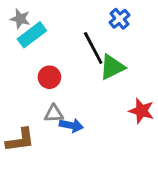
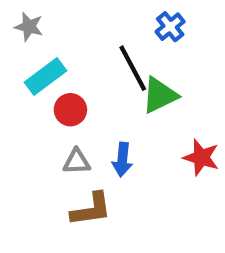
cyan rectangle: (32, 35) -> (46, 76), moved
blue arrow: (71, 125) -> (122, 160), moved, turned 85
brown L-shape: (20, 140) -> (91, 209), moved

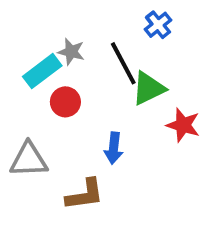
gray star: (29, 27) -> (71, 52), moved
red star: (201, 157) -> (183, 125), moved
gray triangle: (77, 162) -> (29, 160), moved, size x1.5

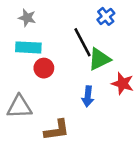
gray star: (71, 52) -> (27, 18), moved
cyan rectangle: (42, 71) -> (28, 47), turned 40
blue arrow: (114, 148) -> (88, 96), moved

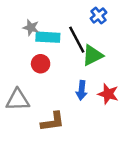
gray star: (27, 18) -> (31, 28), moved
cyan rectangle: (28, 47) -> (48, 37), moved
red star: (123, 84) -> (108, 94), moved

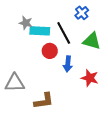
green triangle: (92, 55) -> (92, 41), moved, turned 42
red circle: (41, 64) -> (50, 51), moved
blue arrow: (82, 90) -> (68, 64), moved

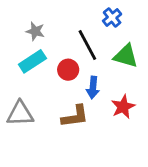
cyan rectangle: (40, 31) -> (32, 61), moved, turned -36
red star: (90, 78) -> (123, 107), turned 30
brown L-shape: (44, 101) -> (75, 116), moved

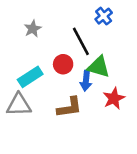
gray star: (35, 31) -> (33, 29), turned 30
green triangle: (126, 56) -> (99, 67), moved
cyan rectangle: (32, 61) -> (30, 77), moved

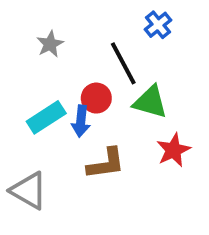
blue arrow: (86, 81) -> (81, 121), moved
gray triangle: (19, 105) -> (29, 191), moved, turned 32

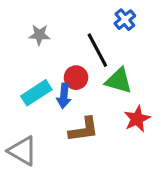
gray star: (50, 44) -> (39, 35), turned 30

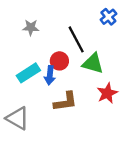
blue cross: (125, 20) -> (108, 17), moved

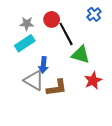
red circle: (59, 61) -> (52, 19), moved
cyan rectangle: (28, 73) -> (25, 43), moved
gray triangle: (18, 118) -> (34, 80), moved

